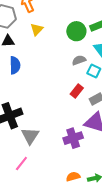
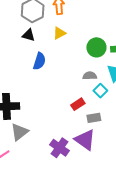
blue semicircle: (15, 65) -> (39, 61), moved
purple cross: (73, 138) -> (59, 148), turned 36

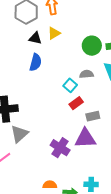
black triangle: (29, 35) -> (35, 38), moved
cyan square: (100, 91) -> (70, 85), moved
purple triangle: (85, 140) -> (85, 138), turned -35

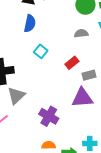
cyan square: (70, 85) -> (41, 51), moved
purple cross: (60, 148) -> (49, 116), moved

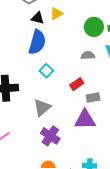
blue semicircle: (30, 23) -> (37, 42), size x1.4
gray triangle: (16, 96) -> (42, 108), moved

